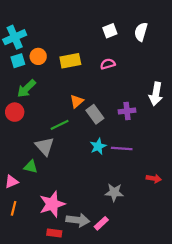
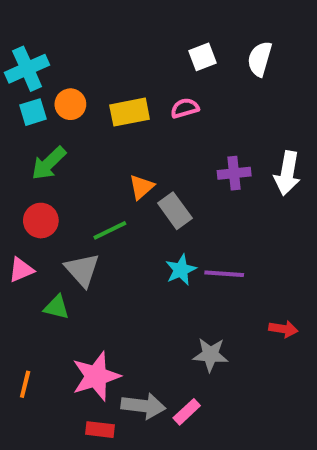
pink semicircle: (108, 64) -> (185, 108), moved
purple cross: (127, 111) -> (234, 173), moved
red circle: (15, 112) -> (41, 221), moved
pink triangle: (11, 182) -> (21, 270), moved

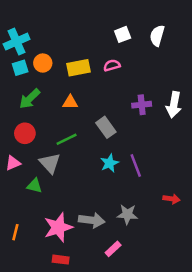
orange triangle: (141, 187) -> (70, 102), moved, turned 42
purple line: (224, 274) -> (136, 165), turned 65
gray arrow: (143, 406) -> (92, 220), moved

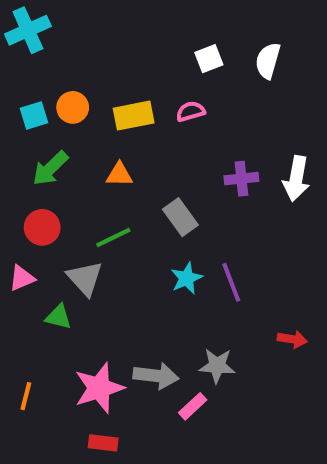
cyan cross: (17, 42) -> (28, 30), moved
pink rectangle: (113, 249) -> (193, 406), moved

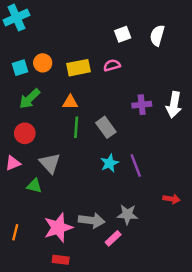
green line: (113, 238) -> (76, 127), moved, turned -60

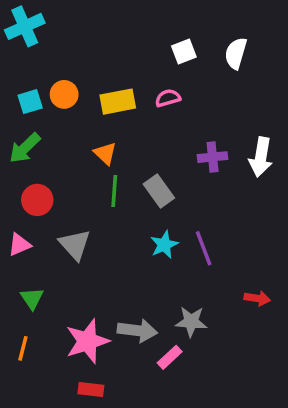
green arrow: (30, 99) -> (25, 148), moved
orange triangle: (70, 102) -> (105, 153), turned 42
green triangle: (34, 186) -> (32, 298), moved, turned 42

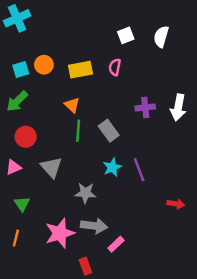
pink semicircle: (168, 98) -> (115, 67), turned -63
gray star: (191, 322) -> (85, 193), moved
red rectangle: (91, 390) -> (85, 266), moved, turned 63

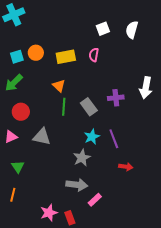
purple cross: (145, 107) -> (116, 98), moved
gray triangle: (51, 167) -> (42, 137), turned -36
gray star: (85, 193) -> (82, 158), moved, turned -30
red arrow: (176, 204) -> (126, 167), moved
pink star: (60, 233) -> (49, 213), moved, size x0.7

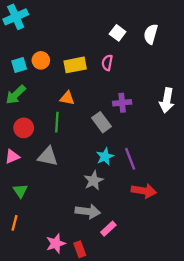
white square: (103, 29) -> (118, 33), turned -32
orange triangle: (59, 86) -> (67, 98), turned -32
purple cross: (116, 98) -> (122, 103), moved
green line: (64, 107) -> (57, 122), moved
red arrow: (126, 167) -> (144, 191), size x1.5

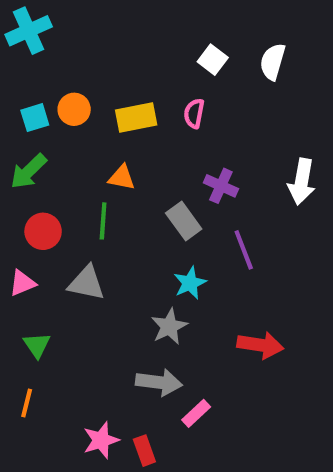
purple cross: (122, 103) -> (221, 186), turned 30
purple line: (130, 159) -> (244, 250), moved

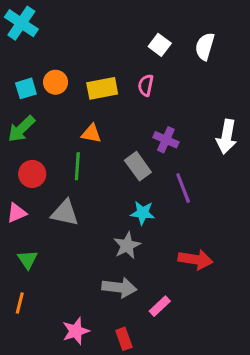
cyan cross: (29, 31) -> (21, 23), turned -32
cyan star: (190, 283) -> (143, 213), turned 30
pink rectangle: (196, 413) -> (160, 306), moved
red rectangle: (144, 451) -> (124, 339), moved

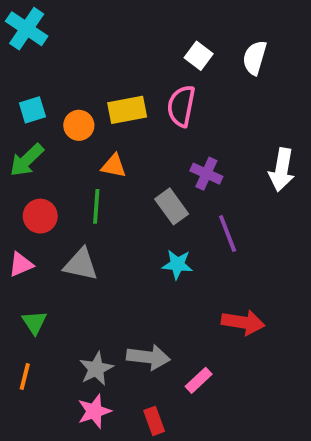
orange circle: (56, 82) -> (79, 125), moved
pink semicircle: (146, 85) -> (181, 106), size x1.5
gray star: (127, 246) -> (96, 369), moved

